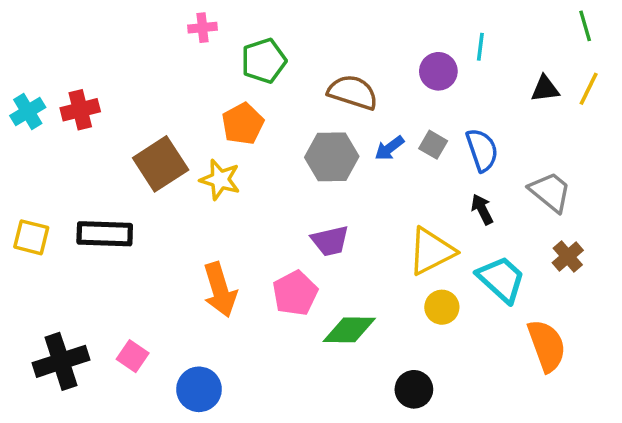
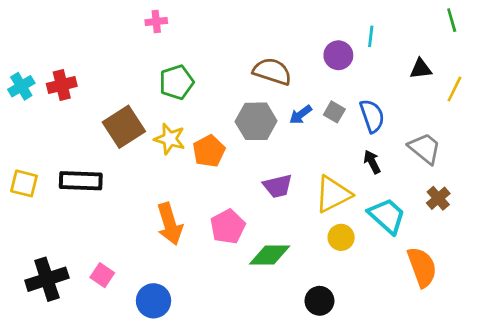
green pentagon: (264, 61) -> (176, 82), moved
yellow line: (589, 89) -> (454, 89), moved
orange pentagon: (243, 124) -> (209, 151), moved
purple trapezoid: (330, 241) -> (278, 186), moved

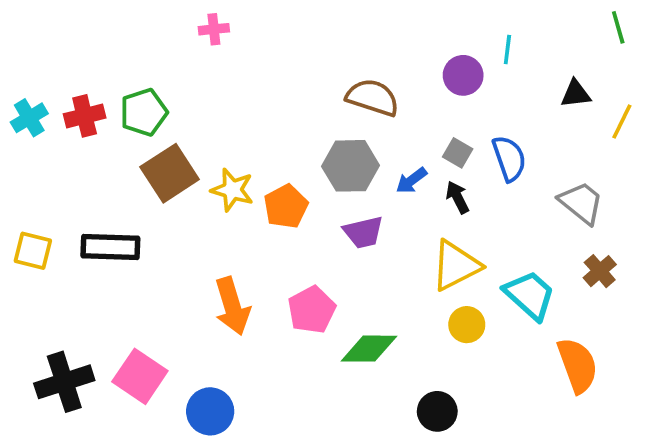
green pentagon: (176, 82) -> (144, 112), moved
blue arrow: (301, 115) -> (411, 181), moved
black arrow: (372, 162) -> (458, 197), moved
purple trapezoid: (278, 186) -> (363, 232), moved
pink square: (102, 275) -> (140, 376), size x1.6

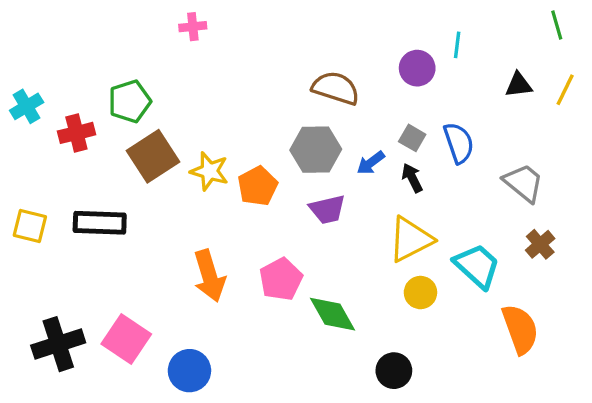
red cross: (85, 116) -> (76, 133), moved
yellow line: (622, 122) -> (565, 90), moved
green diamond: (369, 349) -> (332, 314), turned 60

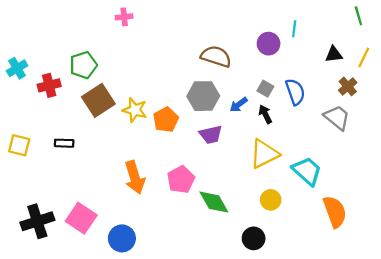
black rectangle: (100, 223) -> (64, 143), size x0.6
brown cross: (540, 244) -> (348, 86), moved
yellow circle: (420, 293) -> (271, 200), moved

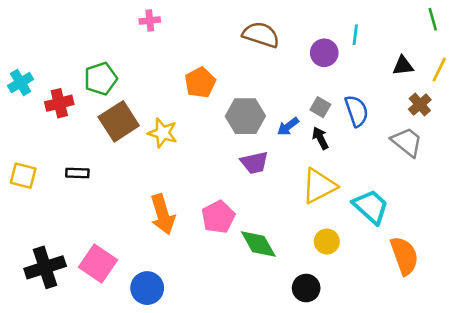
brown semicircle: (216, 56) -> (261, 35), moved
orange pentagon: (166, 120) -> (200, 83), moved

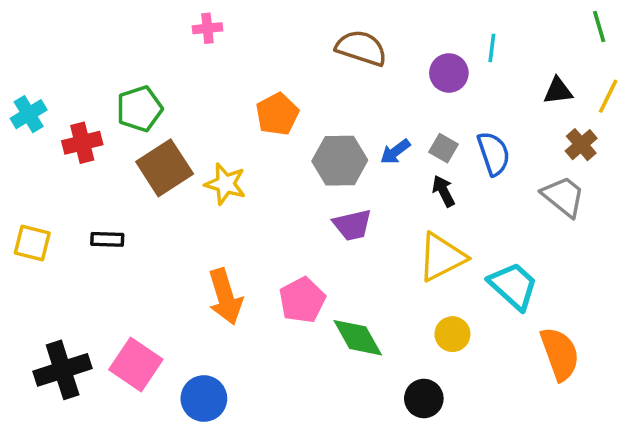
blue arrow: (288, 126) -> (395, 152), moved

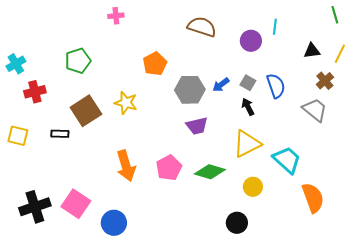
red cross: (82, 143) -> (35, 92), moved
brown square: (165, 168) -> (86, 111), moved
green diamond: (358, 338) -> (210, 172), moved, turned -44

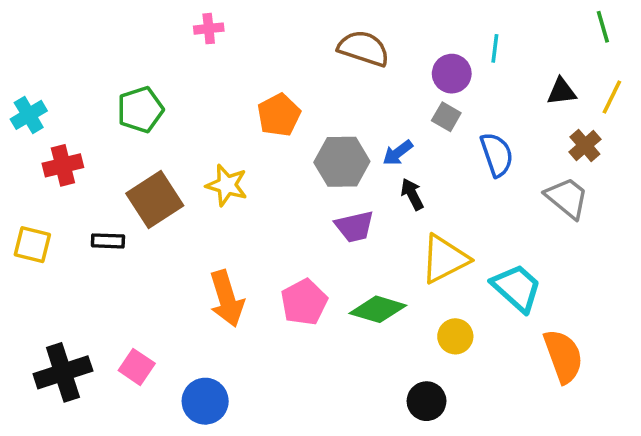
gray square: (248, 83) -> (446, 117), moved
black arrow: (248, 107) -> (412, 194), moved
pink square: (76, 204) -> (137, 367), size x0.7

